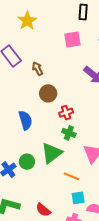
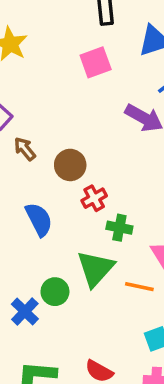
brown arrow: (38, 69) -> (25, 149), moved
red cross: (66, 113) -> (94, 198), moved
orange line: (71, 176) -> (139, 287), moved

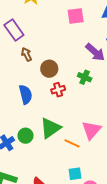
green cross: (119, 228) -> (85, 77), moved

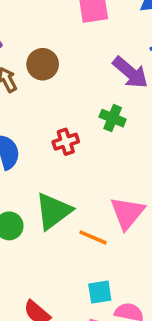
brown circle: (49, 69) -> (43, 64), moved

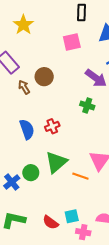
red cross: (66, 142) -> (52, 126), moved
cyan square: (100, 292) -> (72, 216), moved

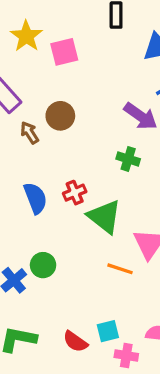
pink square: (72, 42) -> (64, 52), moved
green triangle: (56, 162) -> (104, 217), moved, turned -40

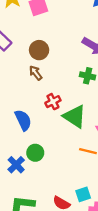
brown arrow: (29, 133) -> (36, 73), moved
blue semicircle: (35, 198) -> (23, 120), moved

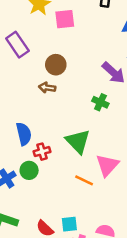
brown arrow: (36, 73) -> (47, 88), turned -56
red cross: (53, 102) -> (42, 152), moved

